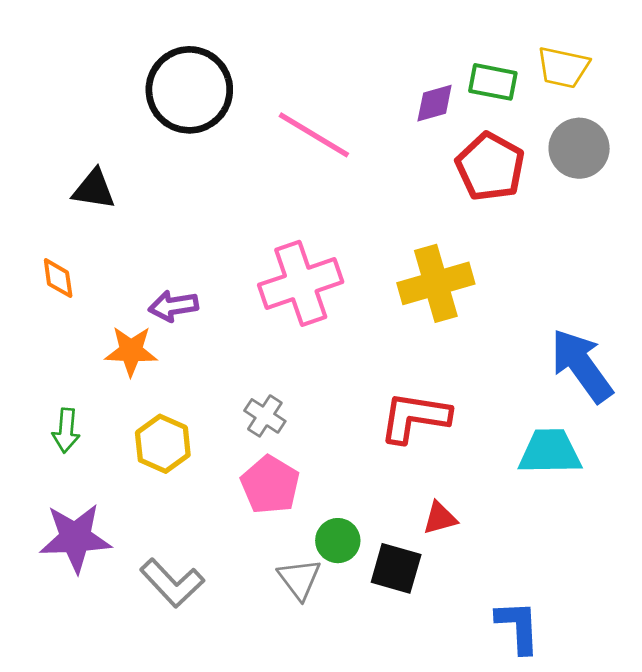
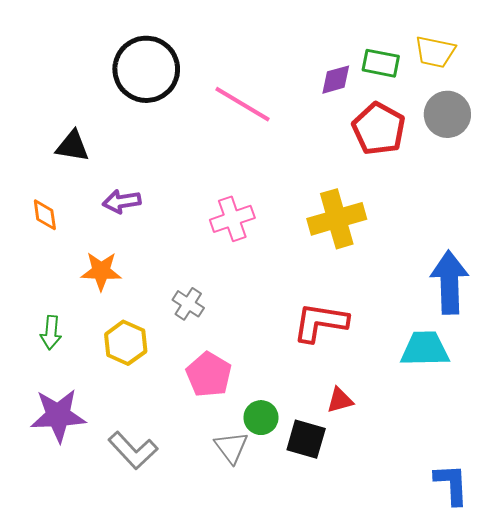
pink cross: (301, 283) -> (232, 219), size x0.7
purple arrow: (173, 306) -> (122, 201), moved
blue arrow: (582, 366) -> (449, 282), turned 34
gray cross: (265, 416) -> (188, 304), moved
blue L-shape: (518, 627) -> (452, 484), moved

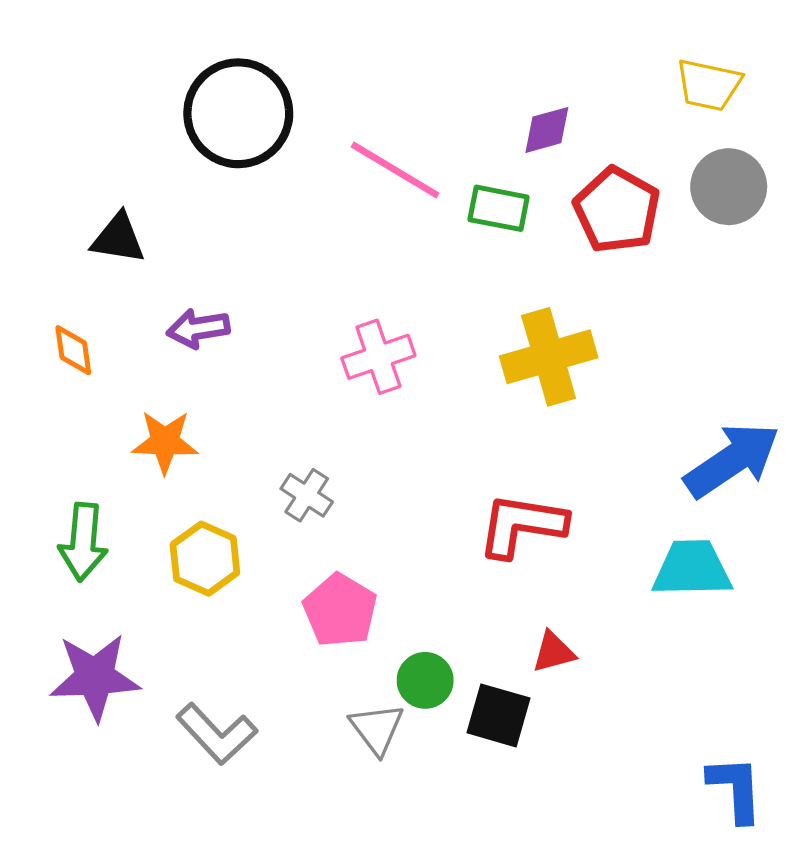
green rectangle: (381, 63) -> (499, 208), moved
blue arrow: (449, 282) -> (732, 460), turned 58
green arrow: (51, 333) -> (83, 542), size x1.4

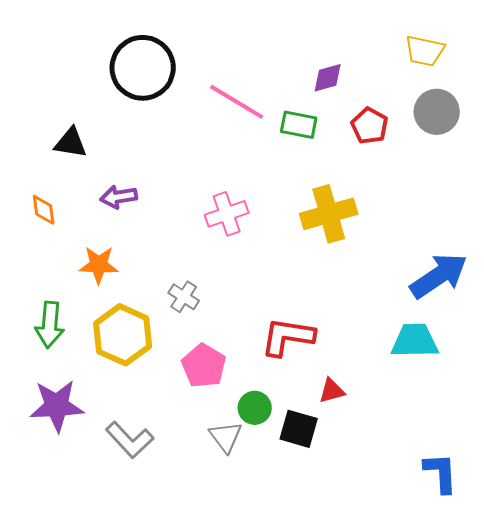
red pentagon: (617, 210) -> (370, 126), size x0.7
red L-shape: (522, 525) -> (288, 337), moved
yellow hexagon: (205, 559) -> (123, 335), size x1.4

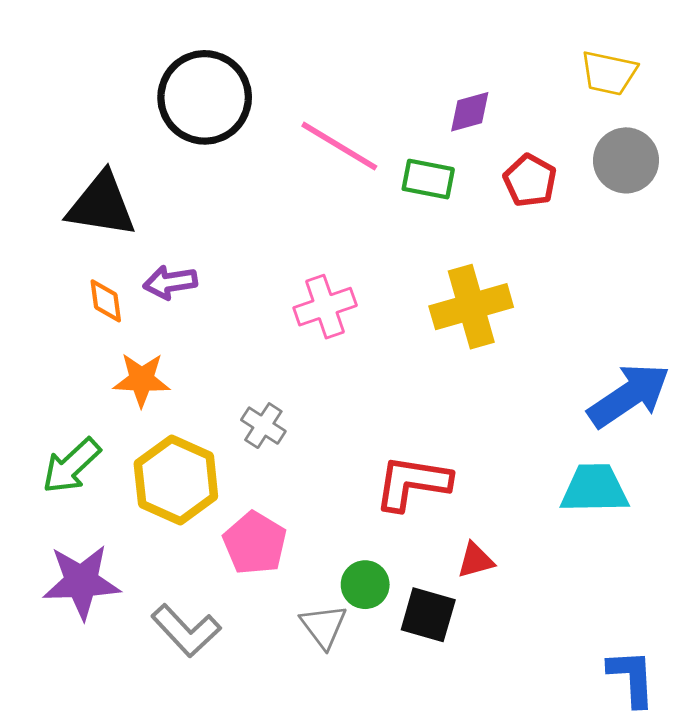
black triangle: (71, 143) -> (101, 205), size x1.5
orange diamond: (44, 210) -> (106, 301), moved
green arrow: (50, 325) -> (71, 466), turned 42
pink pentagon: (204, 366) -> (255, 543), moved

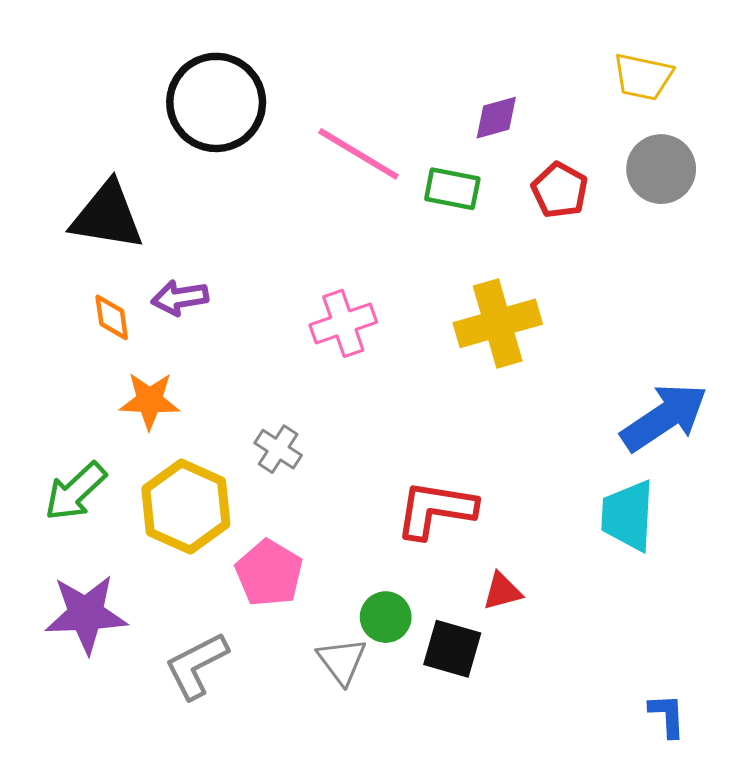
cyan trapezoid: (594, 489) -> (628, 516), turned -86
gray L-shape: (186, 631) -> (196, 665), turned 106
blue L-shape: (632, 678) -> (667, 715), size x0.7

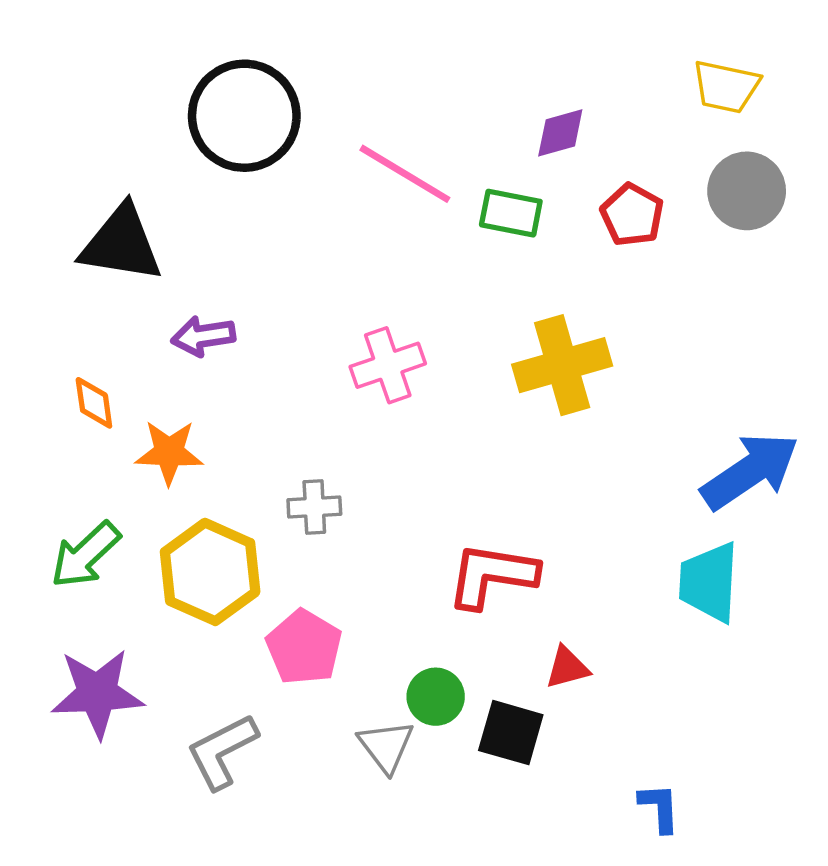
orange diamond: (112, 317) -> (94, 403), moved
gray cross: (278, 449) -> (314, 507), turned -36
blue L-shape: (667, 715) -> (659, 808), moved

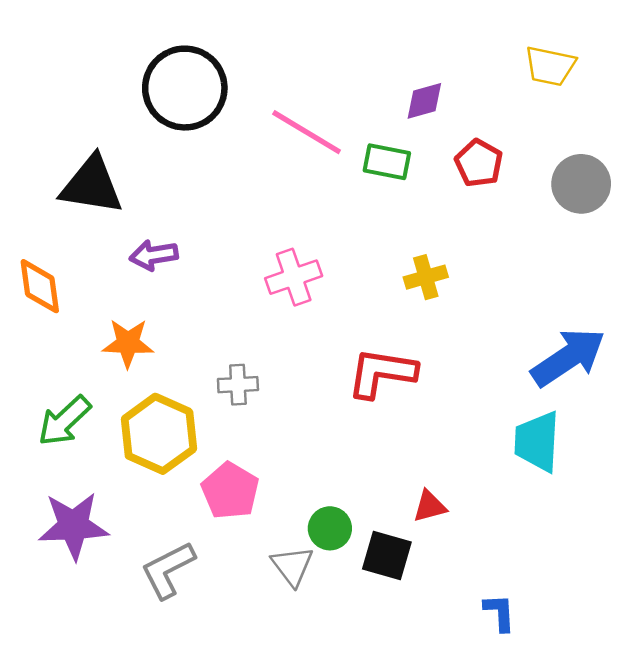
gray circle: (747, 191) -> (581, 184), moved
yellow cross: (562, 365) -> (426, 277), size x0.6
orange diamond: (94, 403) -> (40, 286), moved, size x1.4
red L-shape: (492, 575) -> (382, 373), moved

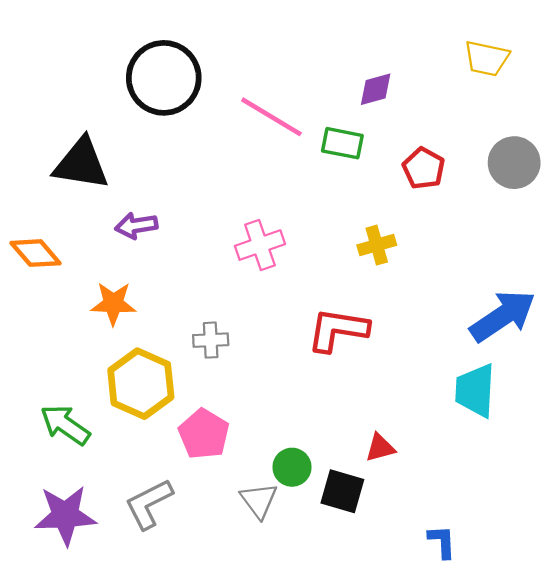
red pentagon: (479, 163) -> (424, 168), moved
orange diamond: (40, 286) -> (35, 253), turned -33
green arrow: (64, 421) -> (65, 425), moved, turned 78
purple star: (73, 526) -> (65, 515), moved

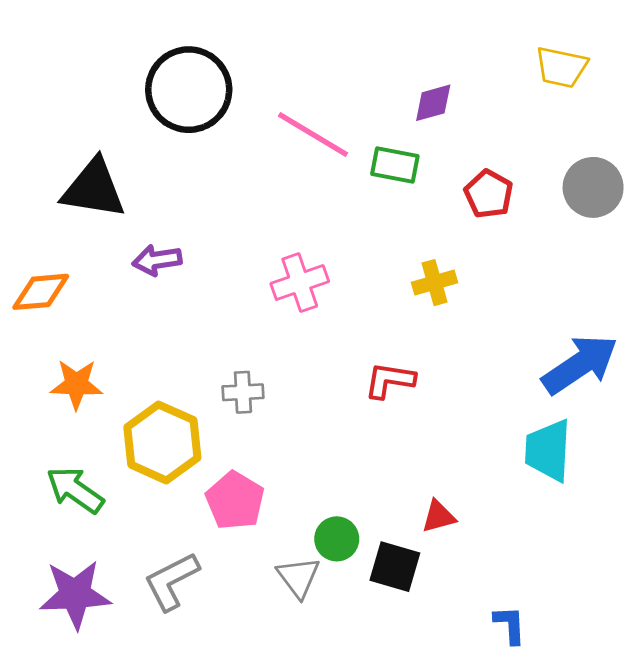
orange diamond: (35, 253) -> (41, 292), turned -54
orange star: (113, 303) -> (76, 384), moved
red L-shape: (338, 330) -> (390, 380), size x0.7

